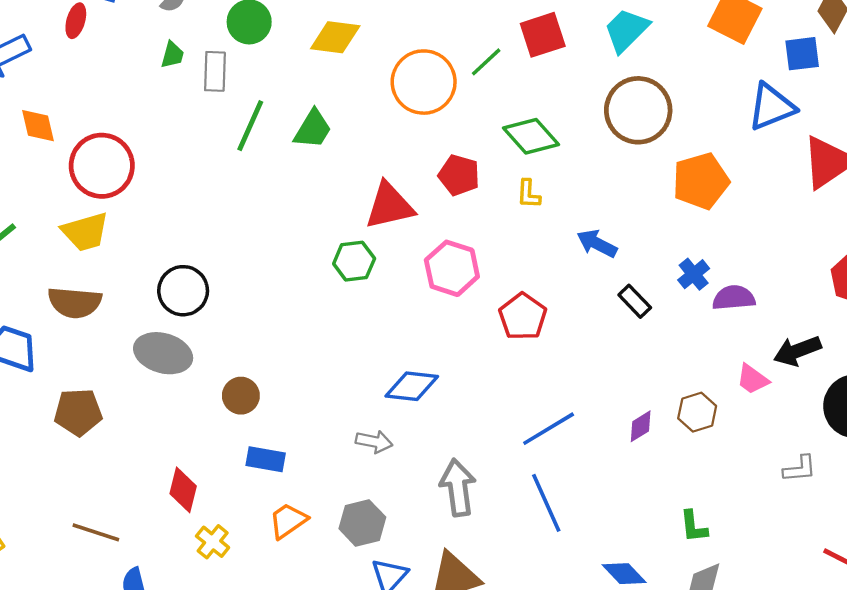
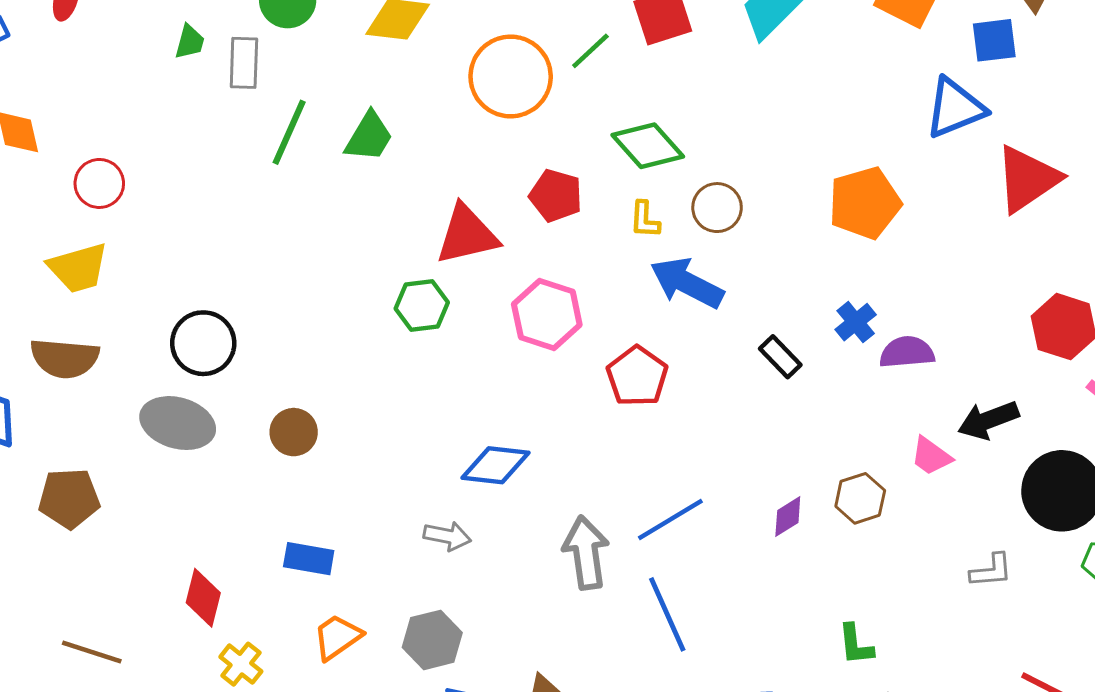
brown circle: (638, 110) -> (717, 208), moved, size x0.6
red circle: (102, 166) -> (99, 183), size x0.6
blue arrow: (597, 244) -> (687, 283), moved, size x1.4
brown circle: (241, 396) -> (294, 432), moved
gray arrow: (458, 488) -> (586, 553), moved

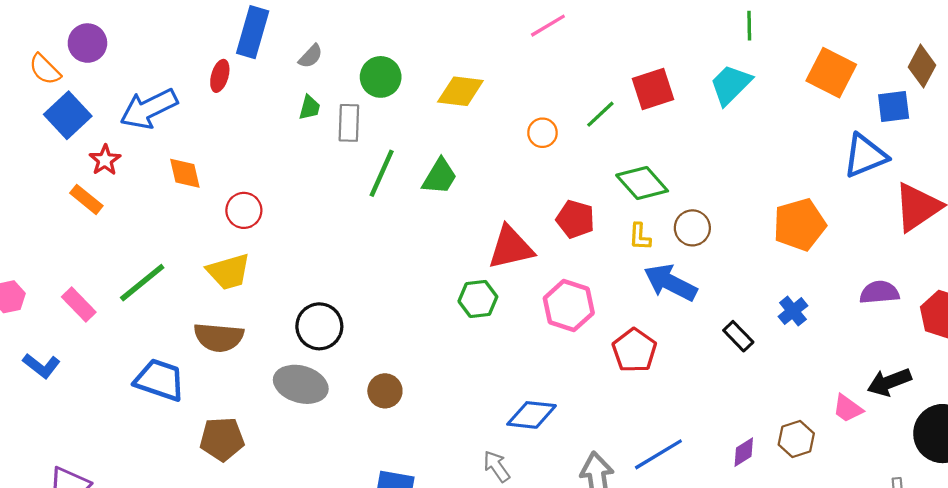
orange circle: (511, 76) -> (542, 133), size x0.5
purple semicircle: (907, 352) -> (879, 292), moved
gray arrow: (447, 536) -> (497, 466), turned -136

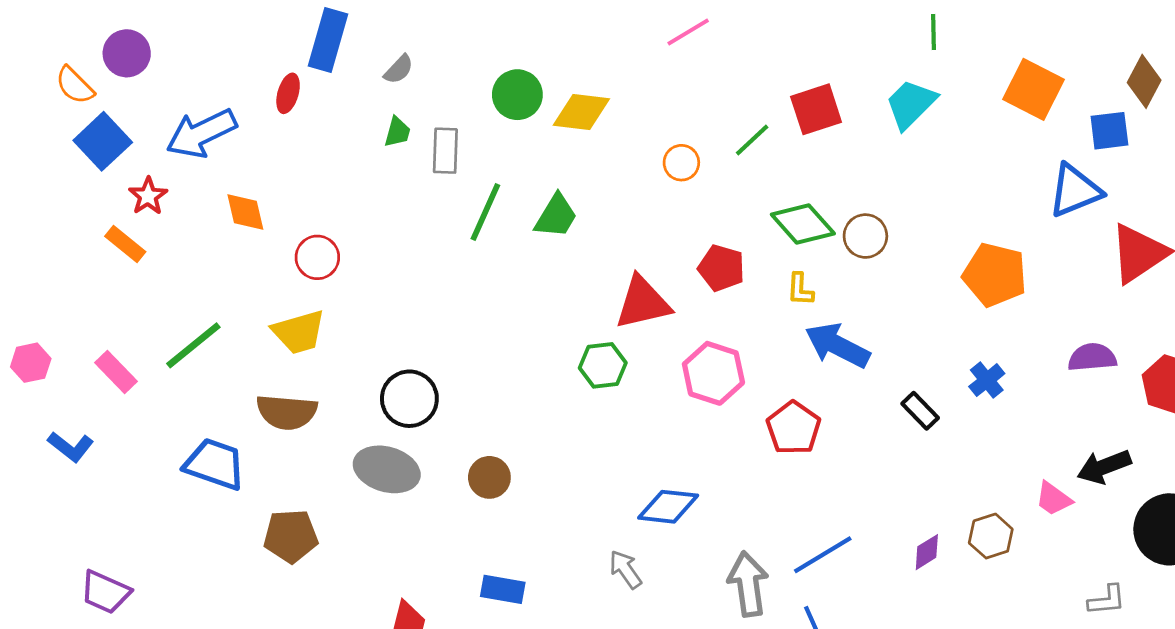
green circle: (381, 77) -> (517, 95), moved
orange pentagon: (800, 225) -> (995, 275), turned 30
brown circle: (692, 228) -> (865, 236), moved

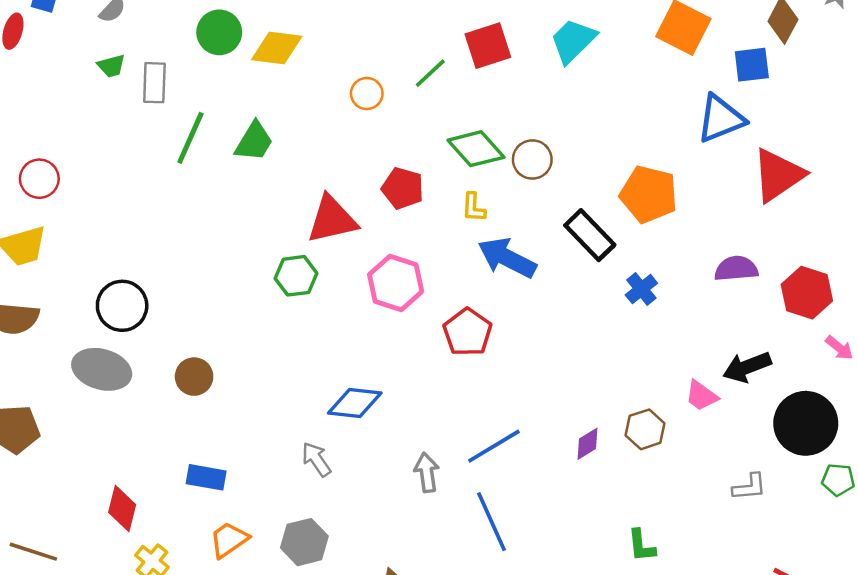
green trapezoid: (397, 132) -> (111, 66), turned 60
black rectangle: (920, 411) -> (590, 235), moved, size x1.5
gray arrow: (748, 584) -> (427, 473), size x0.7

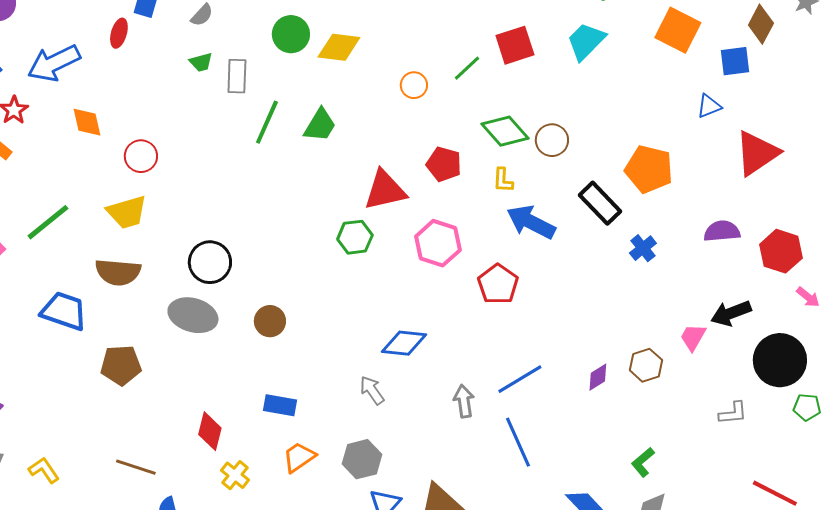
blue triangle: (721, 119) -> (709, 106), size x0.6
pink trapezoid: (701, 396) -> (693, 337), turned 84
green L-shape: (641, 546) -> (643, 462), turned 56

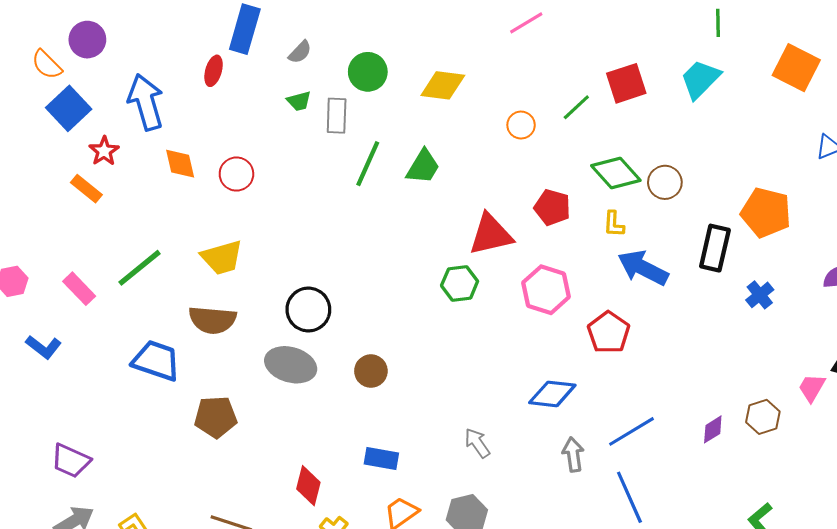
green circle: (291, 34) -> (368, 72), moved
blue arrow: (54, 63) -> (146, 102), turned 100
red circle: (141, 156) -> (236, 174), moved
black rectangle: (600, 203) -> (715, 248), turned 57
blue diamond: (404, 343) -> (552, 394), moved

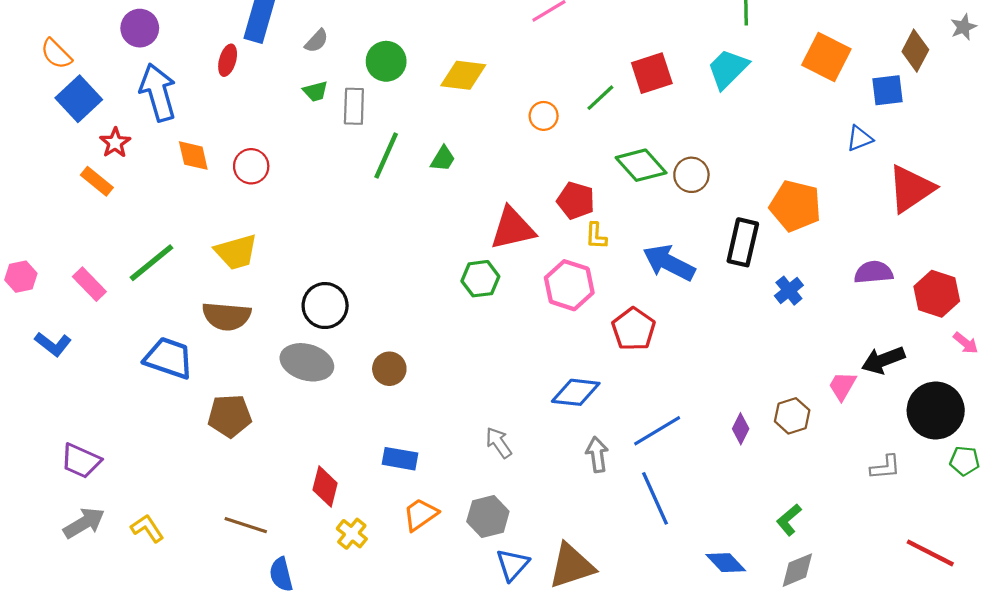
purple circle: (87, 40) -> (140, 28), moved
green trapezoid: (423, 167) -> (443, 159), size x0.7
yellow L-shape: (614, 224) -> (596, 236), moved
purple diamond: (713, 429) -> (741, 429), turned -32

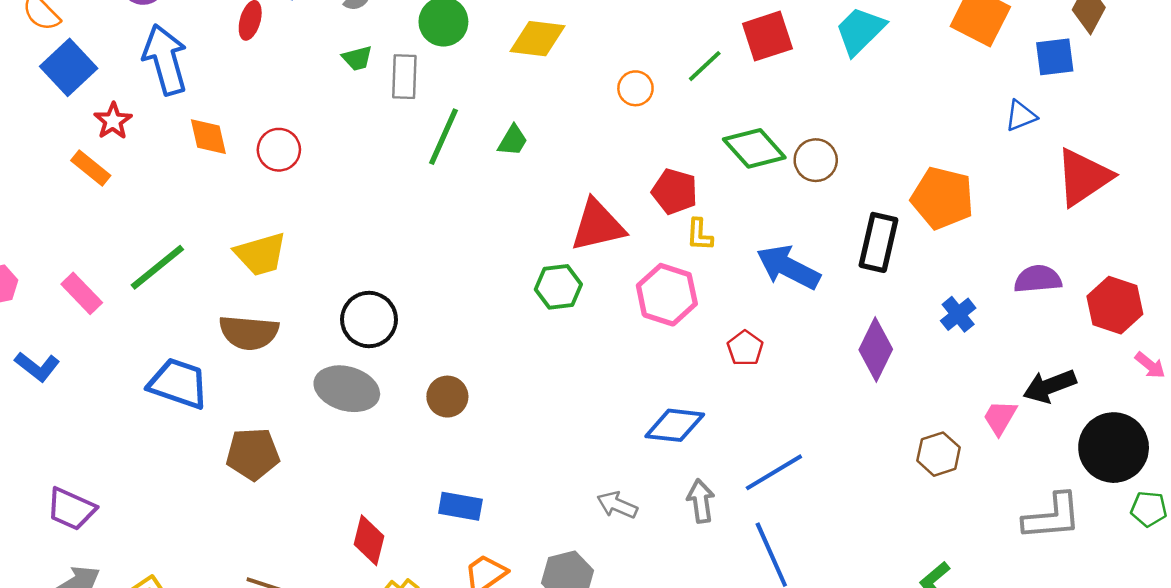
blue cross: (789, 291) -> (958, 314), moved
red pentagon: (634, 329) -> (745, 348), size x0.7
purple diamond: (741, 429) -> (876, 350), moved, size x1.6
gray arrow: (499, 443) -> (617, 505), moved, turned -32
gray L-shape: (885, 467) -> (1052, 517), size x1.6

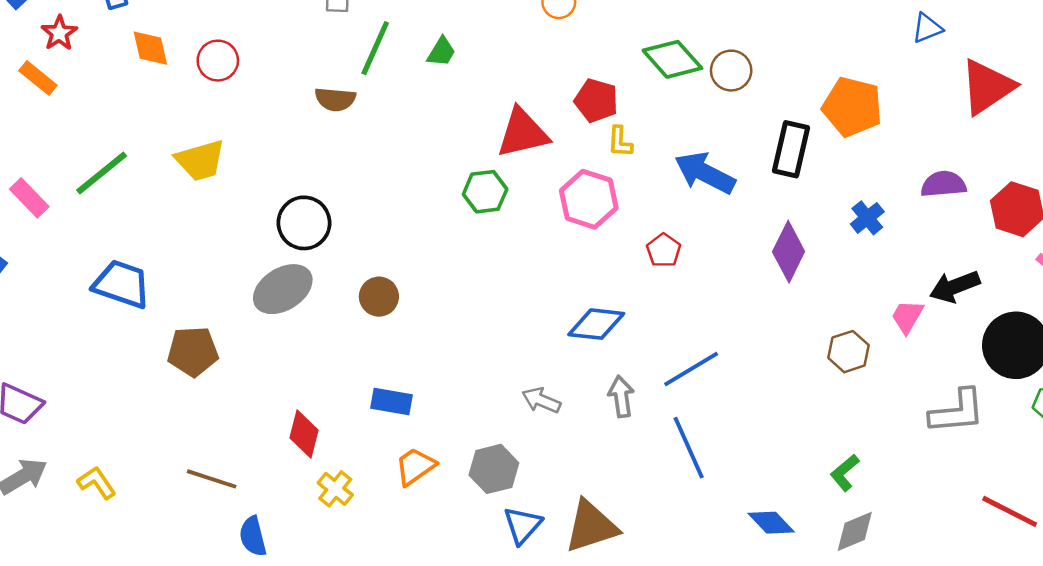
brown semicircle: (249, 333) -> (335, 99), moved, size x0.7
gray ellipse: (347, 389) -> (283, 289), turned -48

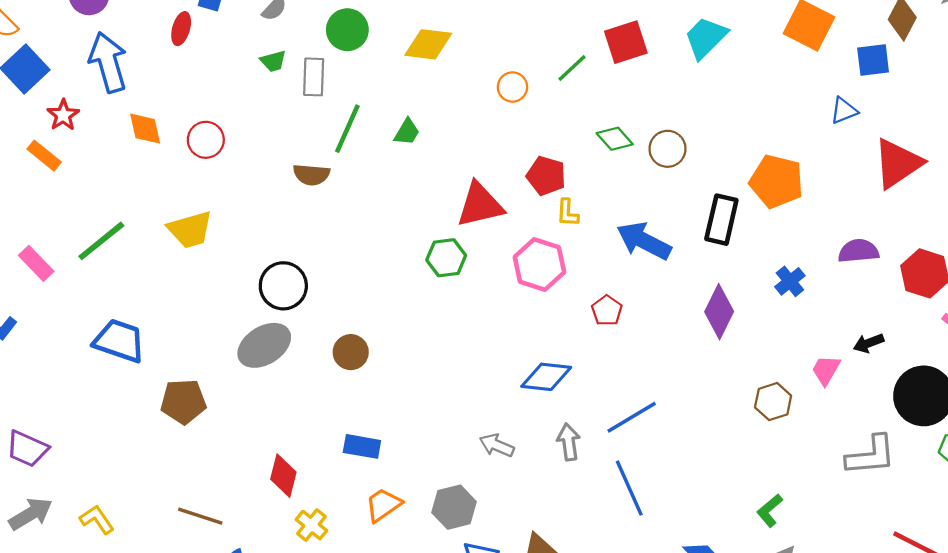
green diamond: (672, 59) -> (615, 139), size x0.7
black arrow: (955, 287) -> (869, 343), size x0.7

